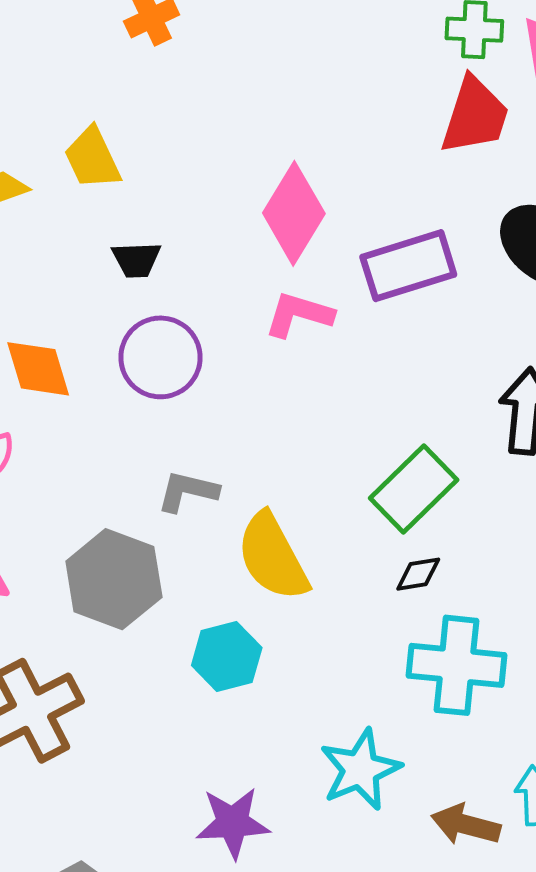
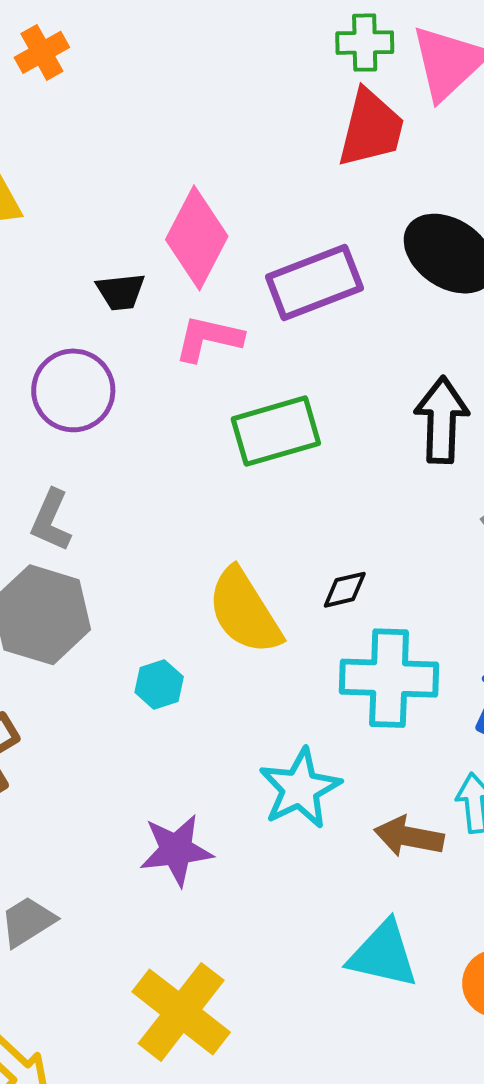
black trapezoid: (136, 260) -> (121, 292), moved
green rectangle: (414, 489) -> (276, 431), moved, turned 32
gray L-shape: (188, 491) -> (51, 520), moved, turned -76
yellow semicircle: (273, 557) -> (244, 611), moved
cyan hexagon: (227, 657) -> (159, 685), size x0.7

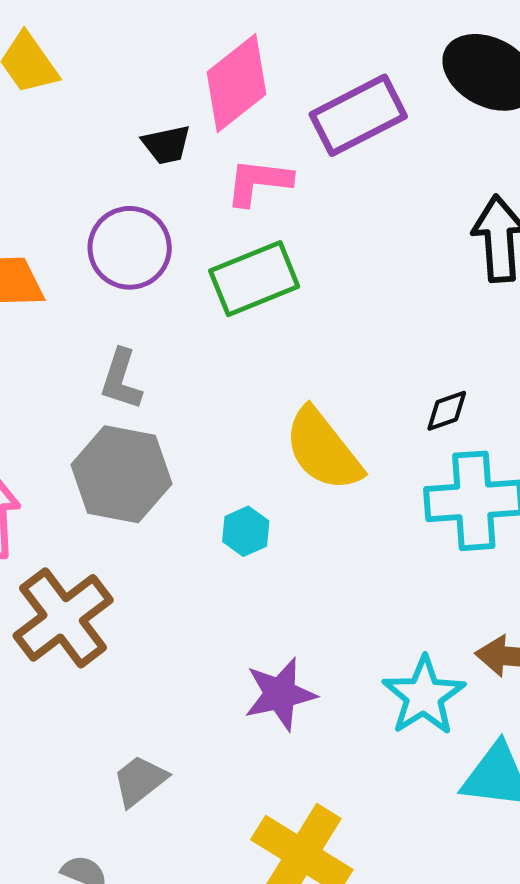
pink diamond: (197, 238) -> (236, 83), turned 30
green rectangle: (276, 431) -> (254, 279), moved
black diamond: (345, 590) -> (447, 411), moved
cyan star: (300, 788) -> (424, 696), moved

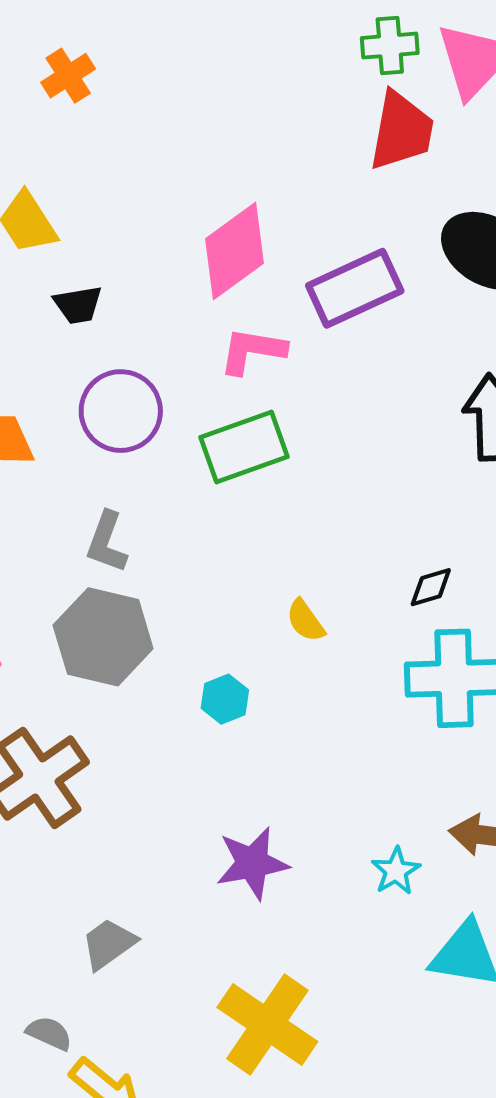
black trapezoid: (166, 145) -> (78, 305), moved
yellow semicircle: (323, 450) -> (305, 621), size x0.5
cyan star: (424, 696) -> (396, 871), size x0.6

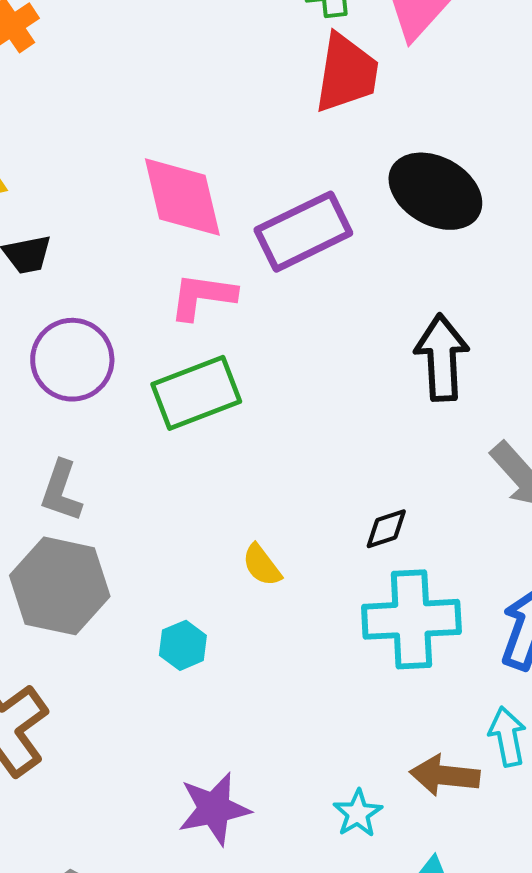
pink diamond: (234, 251) -> (182, 197), turned -66

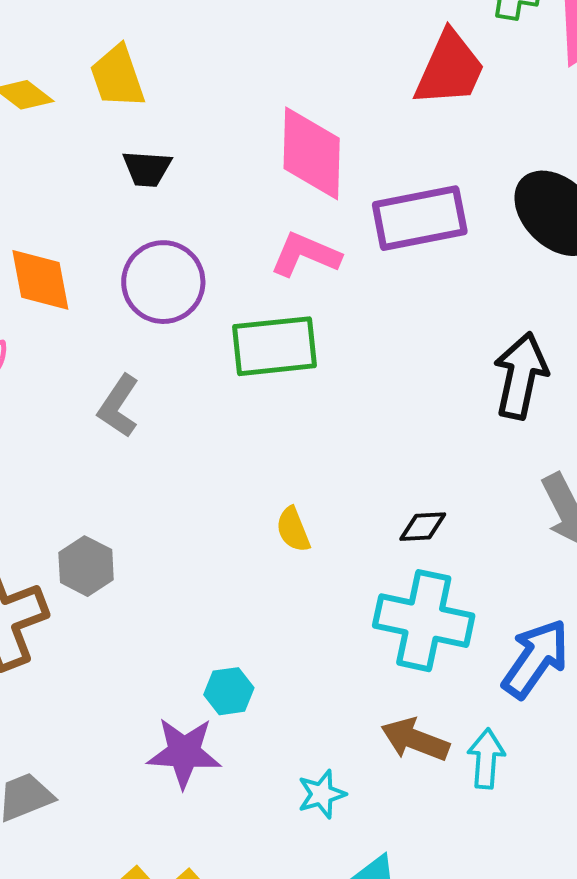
red trapezoid: (346, 73) -> (450, 69), moved
gray hexagon: (60, 586) -> (86, 566), moved, size x0.6
cyan hexagon: (183, 645) -> (229, 691), moved
brown arrow: (445, 775) -> (415, 740), moved

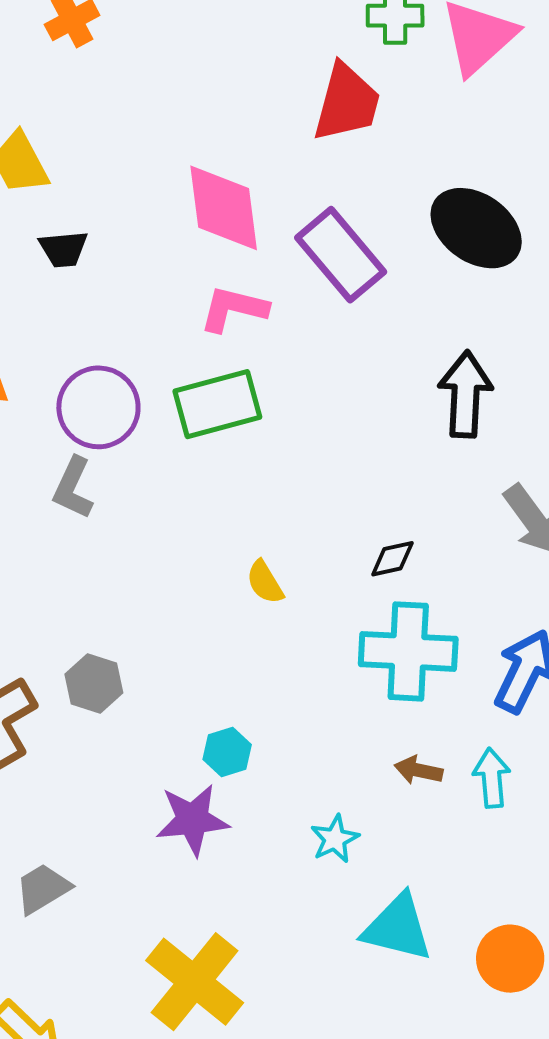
purple rectangle: (420, 218) -> (341, 255), turned 70
purple circle: (163, 282) -> (98, 407), moved
gray hexagon: (86, 566) -> (94, 684), moved
brown arrow: (415, 740) -> (419, 770), size x0.7

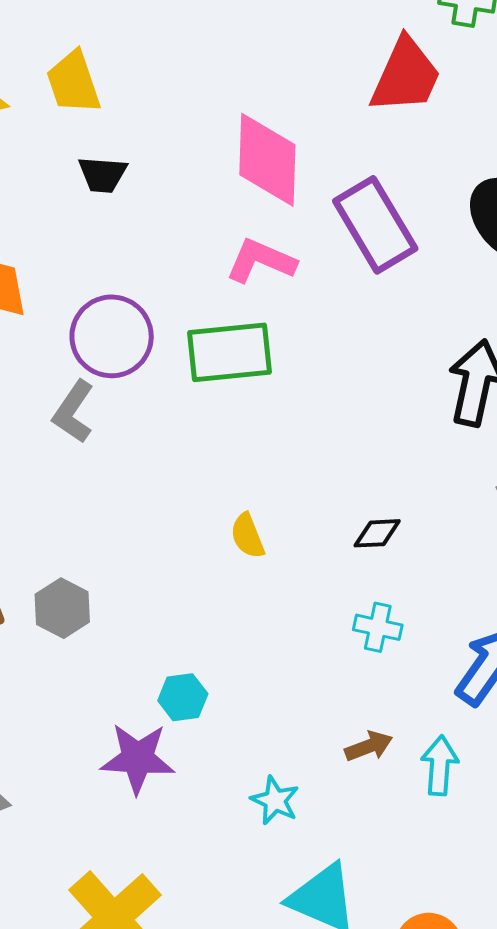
cyan cross: (408, 651) -> (378, 627), size x0.5
brown arrow: (419, 770) -> (369, 746), turned 138
cyan star: (335, 839) -> (275, 800), turned -30

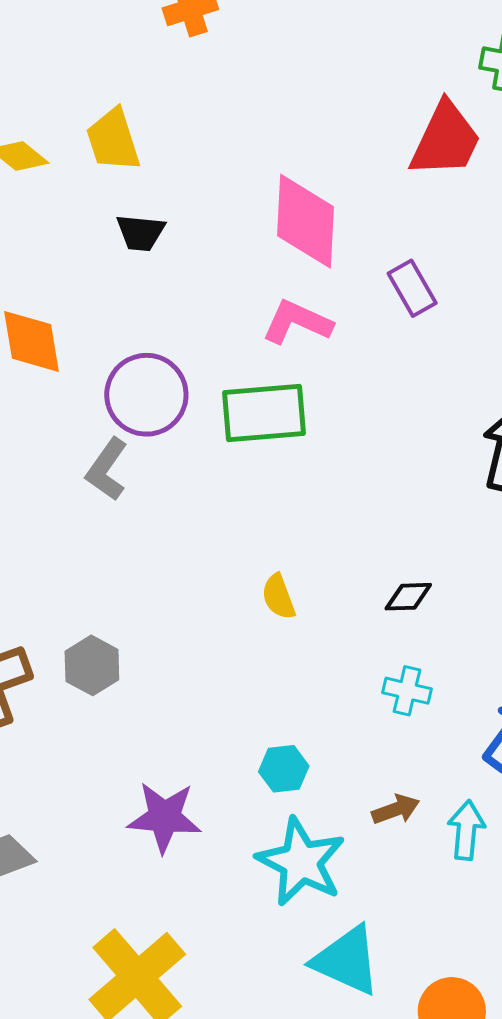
purple rectangle: (375, 225) -> (412, 288), size x0.6
cyan hexagon: (183, 697) -> (284, 769), moved
cyan star: (275, 800) -> (301, 862), size x1.8

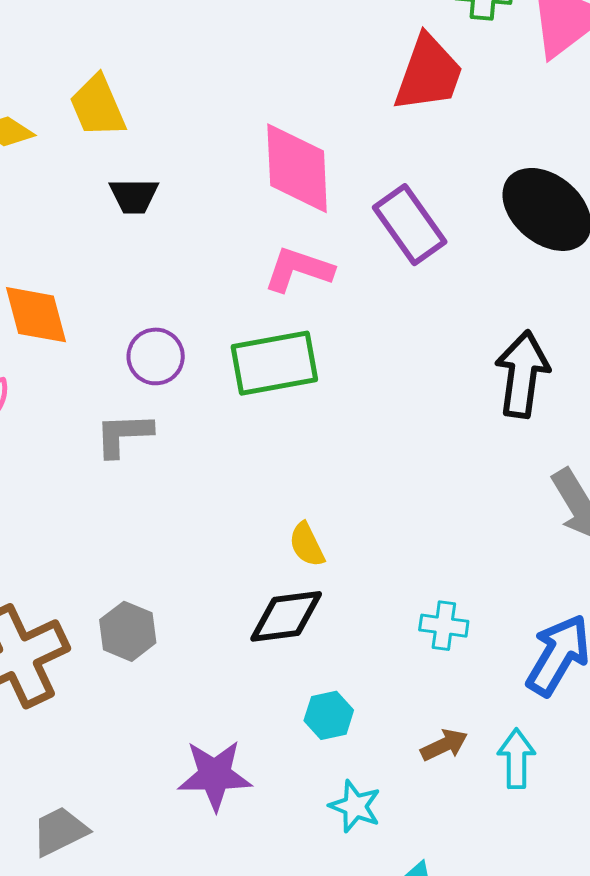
purple rectangle: (412, 288) -> (410, 225), size x1.4
purple circle: (146, 395) -> (156, 356), size x0.7
gray L-shape: (107, 469) -> (124, 435), turned 58
black diamond: (408, 597) -> (286, 616), moved, size x1.6
cyan star: (301, 862) -> (355, 806), size x0.6

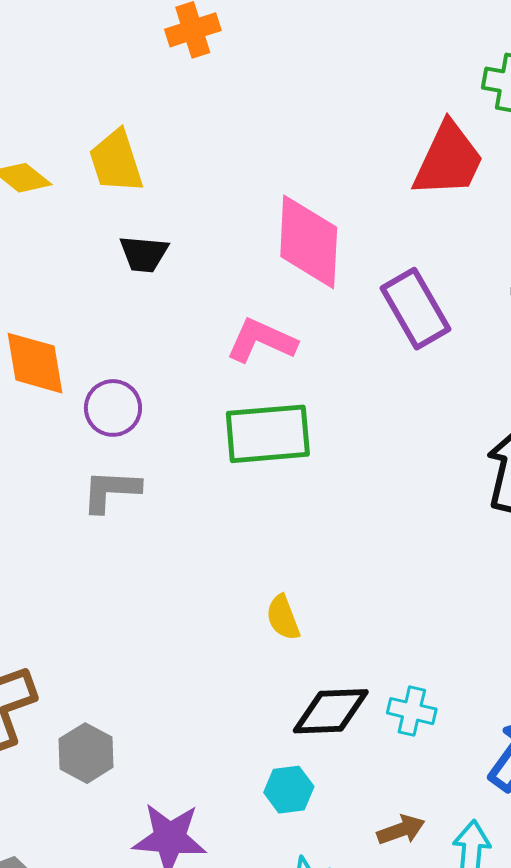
pink L-shape: (299, 270) -> (261, 341), moved
purple circle: (156, 356) -> (113, 408), moved
black diamond: (286, 616) -> (331, 711), moved
gray hexagon: (128, 631) -> (86, 753), moved

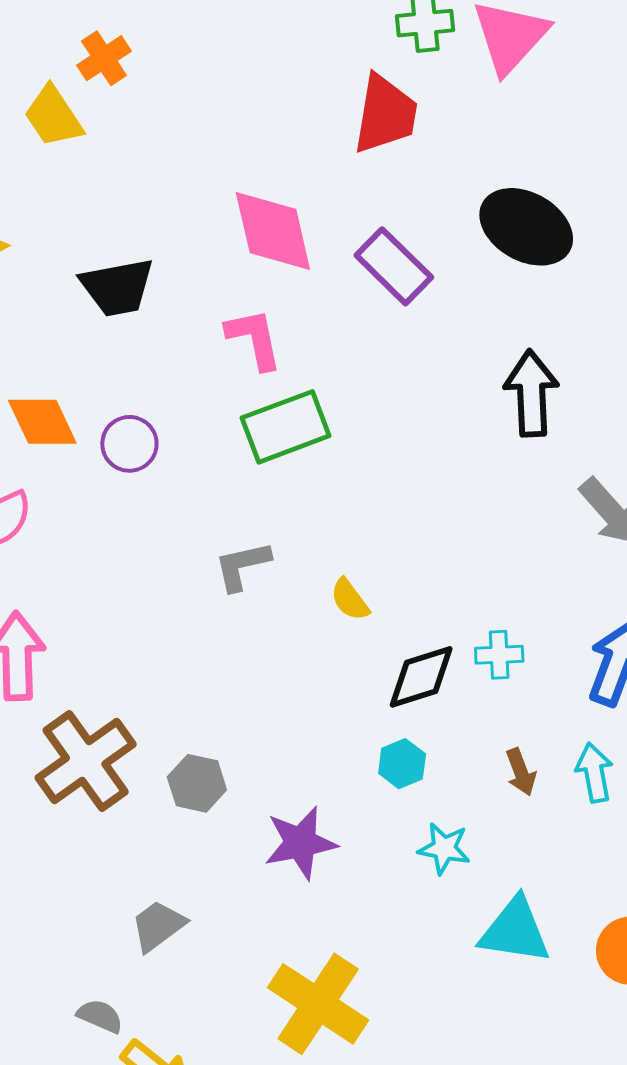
yellow trapezoid: (116, 161) -> (53, 116), moved
black trapezoid: (144, 254) -> (117, 287), size x1.5
pink L-shape: (261, 341) -> (254, 339), turned 70
gray L-shape: (111, 491) -> (242, 566), moved
brown arrow: (401, 830) -> (521, 772), turned 105

